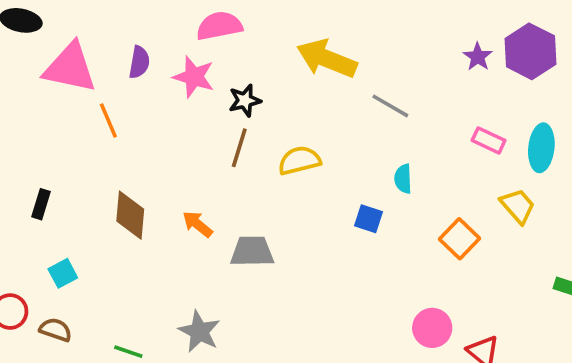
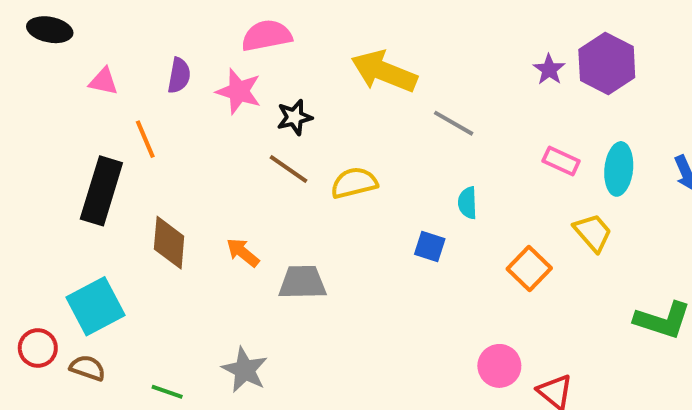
pink triangle: (70, 68) -> (103, 81), size x0.5
brown line: (239, 148) -> (288, 169), turned -72
black rectangle: (41, 204) -> (101, 191), moved, size x2.0
cyan square: (63, 273) -> (96, 306), size x1.8

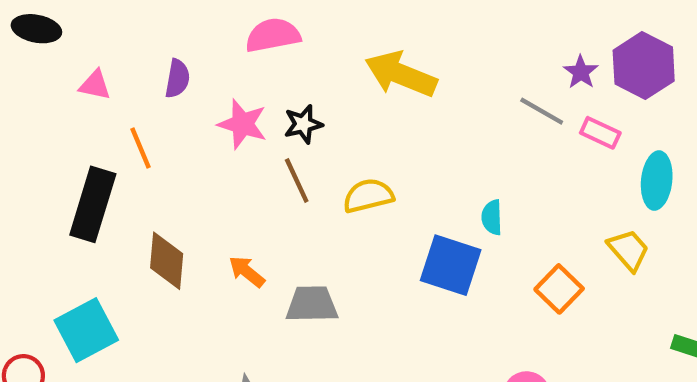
pink star: (239, 91) -> (242, 124), moved
gray line: (454, 123) -> (542, 111), moved
pink rectangle: (561, 161) -> (600, 133), moved
brown line: (288, 169) -> (297, 181), turned 30
blue square: (430, 247) -> (451, 265), size x1.8

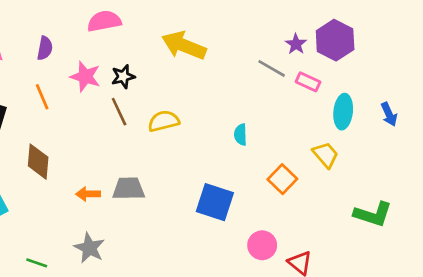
orange line: (141, 148) -> (42, 97), moved
blue square: (451, 265) -> (215, 202), moved
orange arrow: (247, 272) -> (88, 194), moved, turned -40

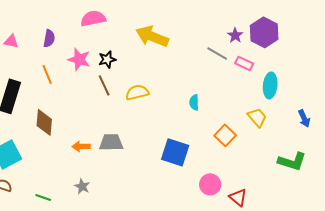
blue arrow: (389, 114) -> (304, 118), moved
gray star: (89, 248) -> (82, 186), size x0.7

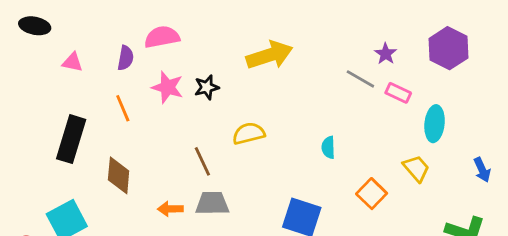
pink semicircle: (93, 18) -> (162, 37), moved
purple hexagon: (264, 32) -> (449, 48), moved
yellow arrow: (152, 36) -> (270, 55), turned 140
brown line: (104, 85) -> (202, 161), moved

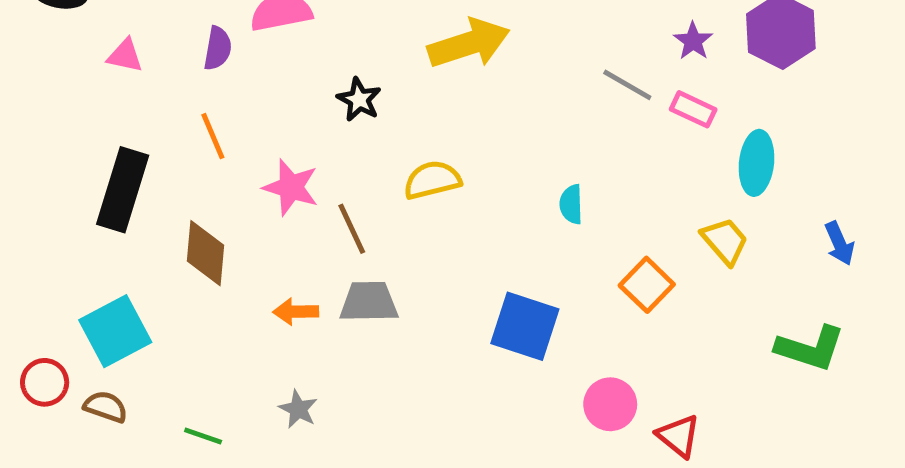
purple star: (386, 54) -> (693, 41), moved
pink star: (168, 87) -> (291, 187), moved
black star: (207, 87) -> (359, 100), turned -30

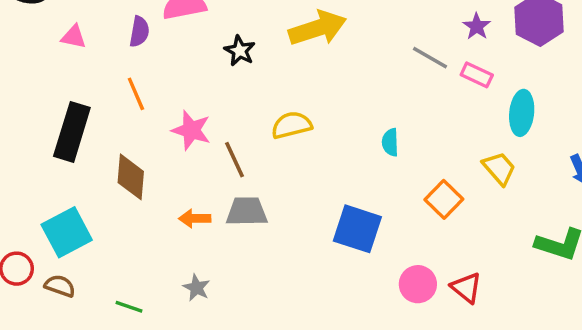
black star: (359, 100) -> (240, 51), moved
red triangle: (678, 436) -> (466, 288), moved

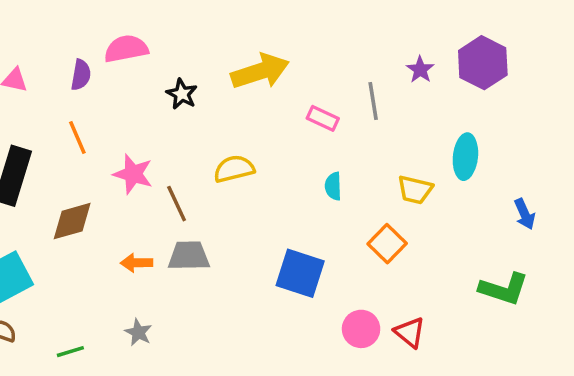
gray line: (430, 58) -> (373, 101), turned 51
pink rectangle: (477, 75) -> (323, 118), moved
yellow trapezoid: (499, 168) -> (415, 190), moved, turned 144
brown diamond: (131, 177) -> (72, 221), turned 69
green line: (129, 307) -> (70, 352), turned -36

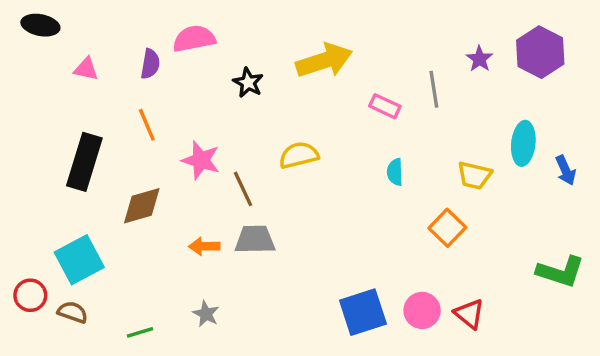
blue arrow: (525, 214) -> (566, 170), moved
blue square: (300, 273) -> (363, 312), moved, turned -36

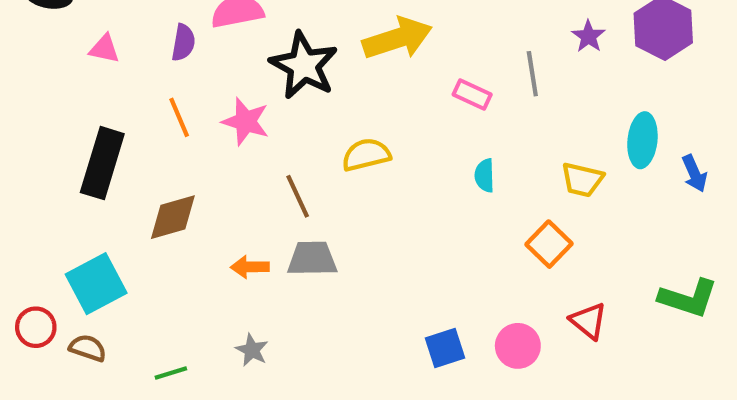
black star: (248, 83) -> (304, 65), size x1.8
pink star: (201, 160) -> (246, 122), moved
blue square: (363, 312) -> (445, 348), size x0.7
red triangle: (469, 314) -> (588, 321), moved

